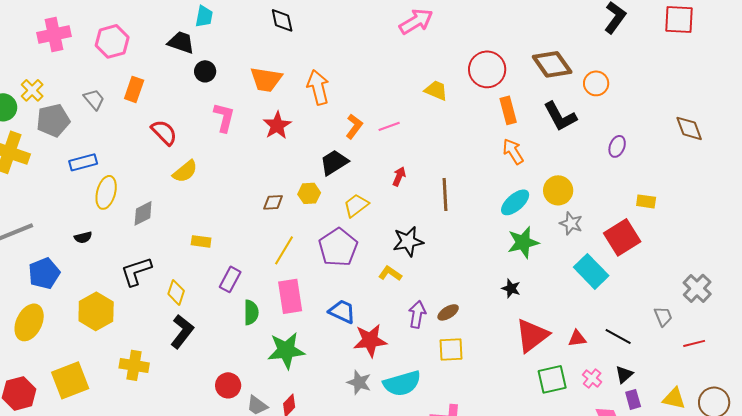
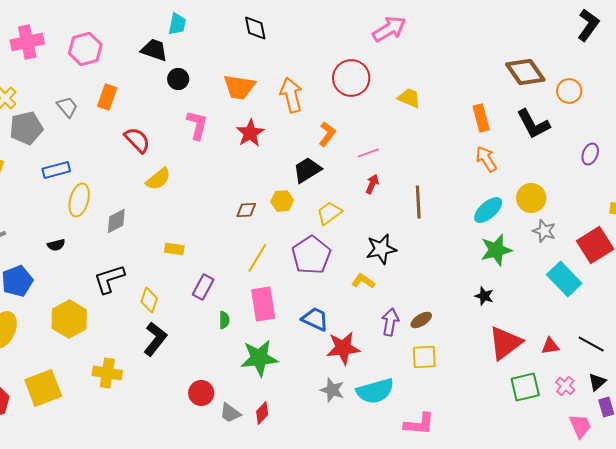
red circle: (487, 69) -> (351, 78), moved
pink line: (389, 126) -> (368, 153), moved
green semicircle: (251, 312) -> (224, 320), size x0.7

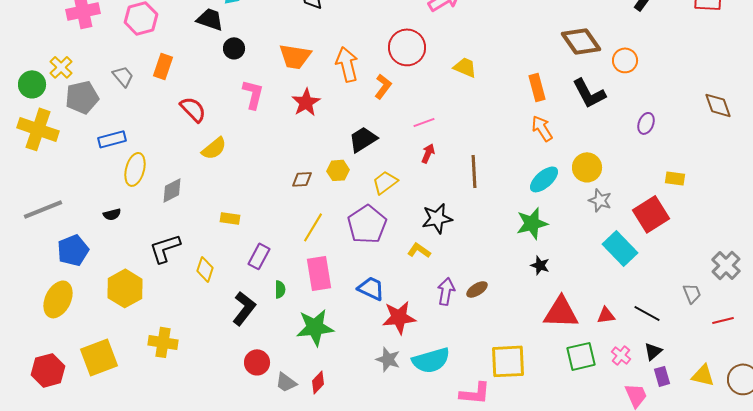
orange L-shape: (327, 134) -> (383, 86), moved
green star: (496, 250) -> (532, 223), moved
black L-shape: (155, 339) -> (244, 308), moved
red triangle: (505, 343) -> (561, 312), turned 39
yellow square: (424, 357) -> (508, 361), moved, size x1.4

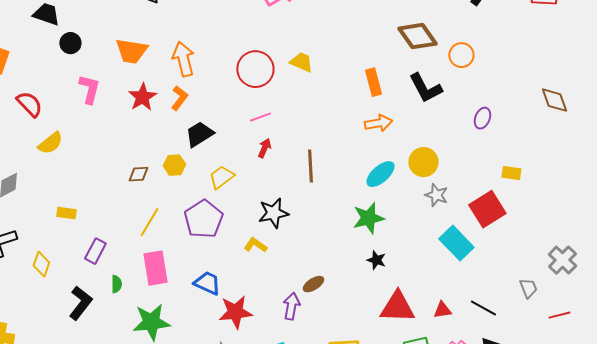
red circle: (407, 47) -> (255, 69), moved
orange L-shape: (383, 86) -> (179, 98), moved
orange arrow: (542, 128) -> (378, 123), turned 112
purple arrow: (446, 291) -> (291, 306), moved

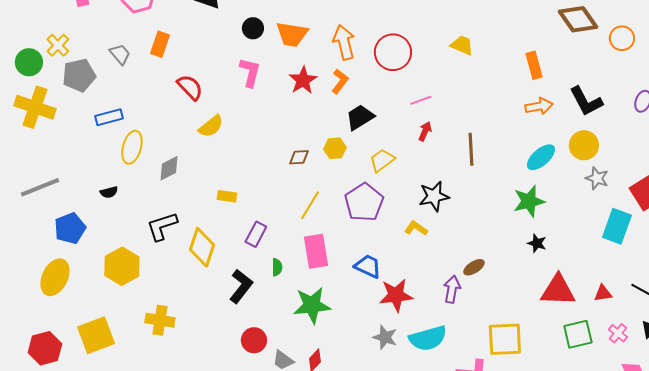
black circle: (70, 43) -> (253, 28), moved
red circle: (255, 69) -> (393, 52), moved
black L-shape: (425, 88) -> (586, 101), moved
cyan rectangle: (456, 243) -> (617, 226), turned 64
yellow diamond: (41, 264) -> (202, 247), size x1.5

